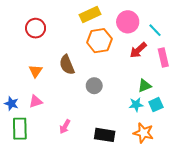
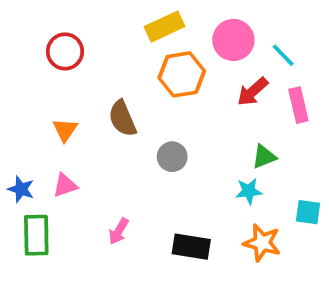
cyan square: (156, 105) -> (308, 212), moved, turned 32

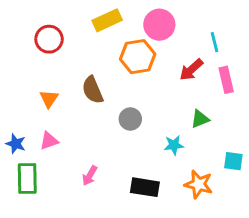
yellow rectangle: (164, 27) -> (107, 20), moved
pink circle: (233, 40) -> (159, 25), moved
cyan line: (283, 55) -> (214, 42), turned 30
cyan star: (249, 191) -> (174, 145), moved

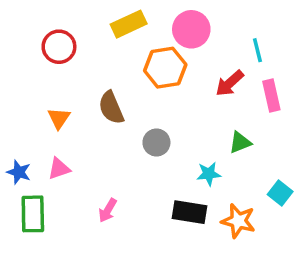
cyan square: (233, 161) -> (280, 193), turned 30
black rectangle: (145, 187) -> (190, 212), moved

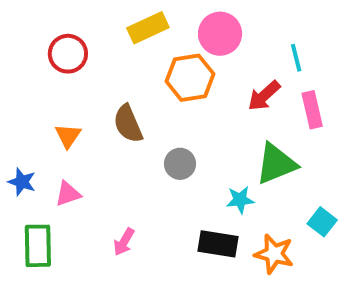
green triangle: (240, 142) -> (276, 164), size x1.6
blue star: (19, 172) -> (22, 182), moved

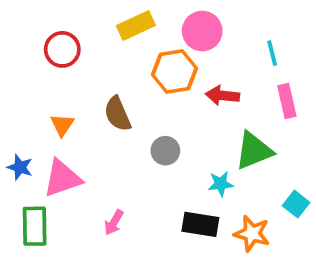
red arrow: (264, 96) -> (222, 95), moved, turned 48
pink triangle: (68, 194) -> (62, 178), size x1.6

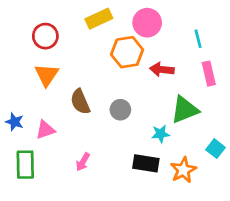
brown semicircle: (117, 114) -> (80, 102), moved
orange triangle: (62, 125) -> (47, 75), moved, size x1.4
pink triangle: (62, 178) -> (45, 130), size x0.7
orange star: (252, 234) -> (183, 170), turned 30

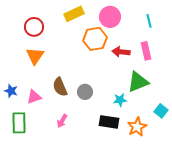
cyan line: (198, 39) -> (149, 21), moved
pink rectangle: (209, 74) -> (146, 51), moved
brown semicircle: (80, 102) -> (60, 87), moved
gray circle: (120, 110) -> (85, 92), moved

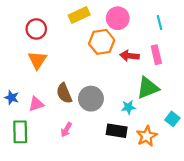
gray circle: (85, 92) -> (91, 99), size x1.5

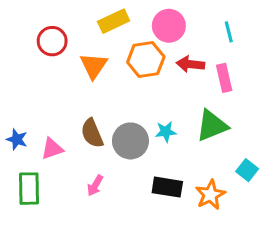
red arrow: (130, 56) -> (190, 64), moved
orange triangle: (37, 60) -> (94, 66), moved
cyan star: (128, 107) -> (166, 132), moved

